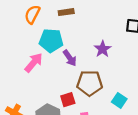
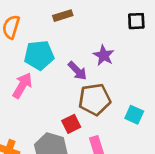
brown rectangle: (66, 12) -> (63, 16), moved
purple arrow: (70, 58) -> (77, 71), moved

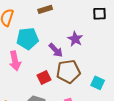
pink arrow: (22, 85) -> (15, 61), turned 138
red square: (71, 124) -> (44, 77), moved

